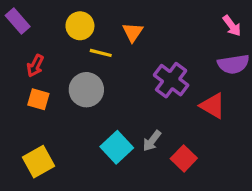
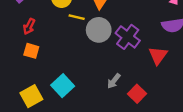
gray circle: (86, 90) -> (99, 30), moved
red triangle: (213, 106) -> (158, 55), turned 36
cyan square: (117, 147) -> (63, 86), moved

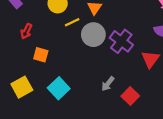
yellow line: (77, 17) -> (72, 22), turned -40
orange square: (31, 51) -> (41, 55), moved
yellow square: (31, 96) -> (22, 87), moved

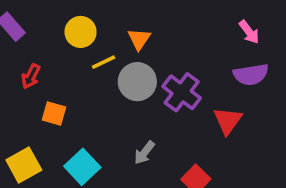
gray arrow: (108, 84) -> (144, 153), moved

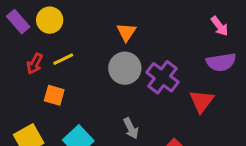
yellow circle: (81, 32) -> (50, 20), moved
yellow line: (104, 62) -> (63, 59), moved
gray arrow: (144, 153) -> (131, 128), turned -65

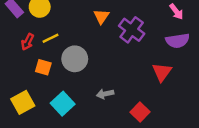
gray circle: (125, 68) -> (75, 59), moved
purple cross: (162, 77) -> (132, 30), moved
gray arrow: (131, 128) -> (105, 94), turned 105

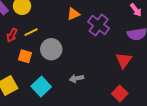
orange triangle: (101, 16) -> (73, 14), turned 32
red square: (140, 112) -> (120, 94), moved

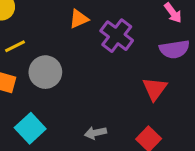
gray arrow: (76, 78) -> (95, 133), moved

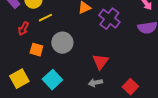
yellow line: (15, 46) -> (45, 18), moved
red triangle: (155, 89) -> (100, 62), moved

